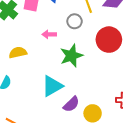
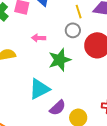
gray circle: (75, 21) -> (73, 30), moved

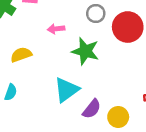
green star: (60, 60) -> (85, 51), turned -30

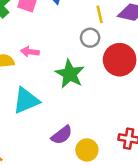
pink arrow: (56, 29) -> (30, 52), moved
cyan triangle: (66, 90) -> (26, 101), moved

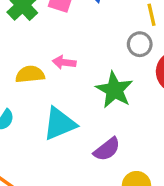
purple semicircle: (62, 135) -> (107, 149), moved

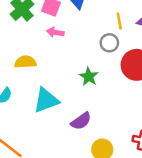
pink arrow: (64, 62) -> (55, 32), moved
green star: (114, 90) -> (89, 77), size x0.7

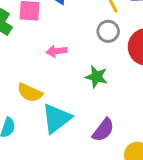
pink arrow: (55, 32) -> (57, 51), moved
yellow semicircle: (25, 62) -> (30, 93), moved, turned -135

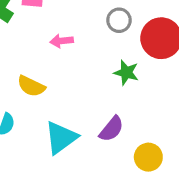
green star: (96, 77) -> (126, 73), moved
cyan triangle: (56, 118) -> (61, 138), moved

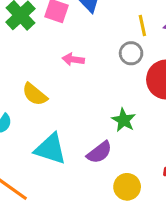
green star: (126, 73) -> (124, 120), moved
cyan triangle: (61, 138) -> (50, 149), turned 40

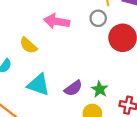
pink arrow: (73, 59) -> (57, 21), size x1.6
green star: (124, 120) -> (100, 89), moved

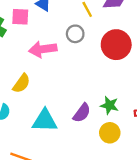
gray circle: (98, 18) -> (75, 34), moved
yellow semicircle: (28, 45) -> (21, 83), turned -78

